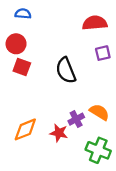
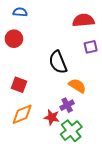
red square: (22, 67) -> (19, 85), moved
orange semicircle: (99, 112) -> (77, 86), moved
green cross: (98, 150) -> (71, 131), moved, turned 30

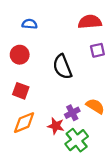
blue semicircle: (20, 12) -> (30, 24), moved
red circle: (14, 39) -> (20, 55), moved
orange semicircle: (77, 86) -> (95, 106), moved

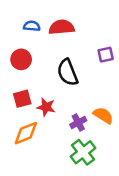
red semicircle: (90, 22) -> (62, 27), moved
red square: (21, 91) -> (22, 99), turned -35
red star: (56, 126) -> (46, 107), moved

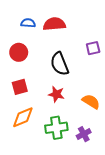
red star: (46, 107) -> (56, 94), moved
purple cross: (78, 122) -> (84, 134), moved
green cross: (83, 152) -> (56, 128), moved, turned 30

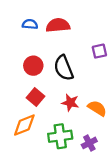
red circle: (19, 52) -> (33, 66), moved
red square: (20, 87) -> (36, 97), moved, turned -35
red star: (56, 94) -> (70, 103), moved

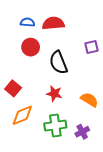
red circle: (33, 66) -> (31, 47), moved
red square: (36, 97) -> (13, 88), moved
red star: (70, 103) -> (54, 94), moved

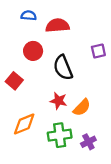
blue semicircle: (27, 22) -> (29, 16), moved
red square: (13, 88) -> (14, 81), moved
orange semicircle: (89, 100) -> (82, 107), moved, turned 102

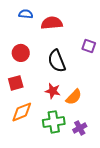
red circle: (33, 51) -> (21, 53), moved
purple square: (98, 51) -> (89, 46), turned 32
red square: (14, 81) -> (16, 83), moved, turned 35

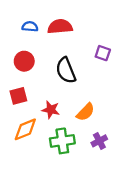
blue semicircle: (26, 14) -> (30, 27), moved
red star: (53, 91) -> (51, 110), moved
purple cross: (80, 128) -> (99, 141), moved

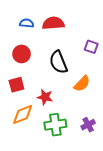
orange semicircle: (85, 112) -> (82, 84), moved

